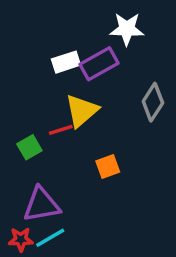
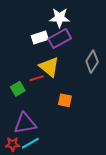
white star: (127, 29) -> (60, 18), moved
yellow triangle: (82, 111) -> (49, 67), turned -40
orange square: (108, 166) -> (65, 100), turned 32

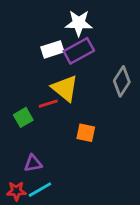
purple triangle: (25, 123) -> (33, 163), size x0.6

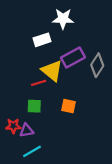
purple rectangle: (79, 51) -> (73, 57), moved
green square: (23, 117) -> (34, 106), moved, turned 32
red star: (16, 191) -> (13, 126), moved

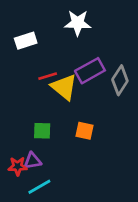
white rectangle: (42, 40) -> (26, 41), moved
red line: (39, 83) -> (48, 76), moved
red star: (13, 126) -> (18, 166), moved

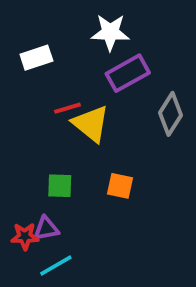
purple rectangle: (90, 71) -> (128, 73), moved

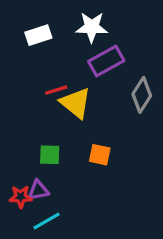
white rectangle: (36, 58) -> (38, 35), moved

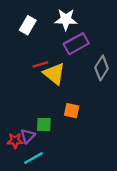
white rectangle: (38, 35) -> (28, 25), turned -42
green square: (50, 155) -> (44, 125), moved
purple triangle: (38, 190) -> (28, 136), turned -35

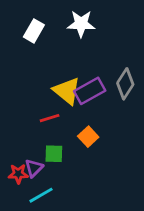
purple rectangle: (76, 44) -> (90, 91), moved
red line: (40, 64) -> (50, 118), moved
orange square: (72, 111) -> (88, 137), turned 35

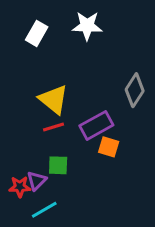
yellow triangle: (67, 91) -> (53, 99), moved
purple rectangle: (90, 91) -> (96, 125), moved
orange square: (88, 137) -> (109, 147), moved, turned -30

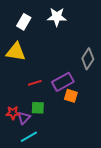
yellow triangle: (53, 99) -> (16, 52), moved, turned -30
red star: (20, 187) -> (13, 113), moved

